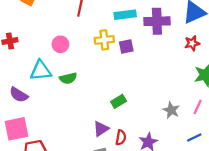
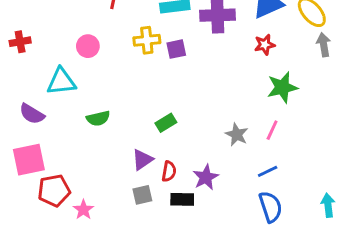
green semicircle: (68, 78) -> (98, 118), moved

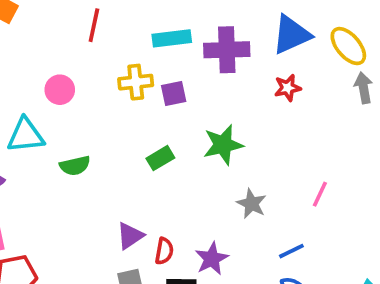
green star: (282, 87) -> (223, 145), moved
green semicircle: (98, 118) -> (75, 166), moved
green rectangle: (166, 123) -> (160, 158), moved
pink line: (272, 130) -> (320, 194), moved

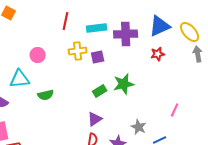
red line: (94, 25) -> (66, 21), moved
green rectangle: (160, 158) -> (100, 91), moved
gray star: (252, 204) -> (139, 127), moved
purple triangle: (130, 236) -> (95, 119), moved

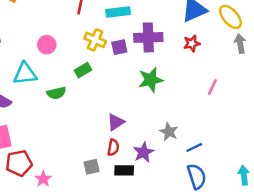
purple cross: (126, 34) -> (148, 37), moved
yellow cross: (78, 51) -> (95, 40), turned 30
green rectangle: (100, 91) -> (83, 70), moved
pink line: (175, 110) -> (212, 87), moved

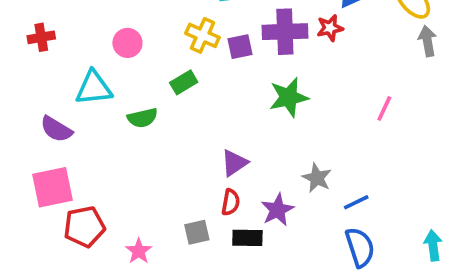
red star: (192, 43) -> (330, 28), moved
pink star: (43, 179) -> (139, 251), moved

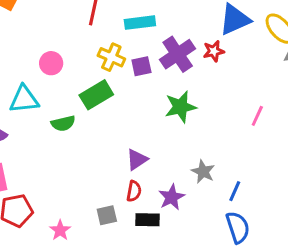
purple cross: (285, 32) -> (178, 54), turned -32
green rectangle: (184, 82) -> (96, 95), size x1.5
blue line: (356, 202) -> (235, 191), turned -40

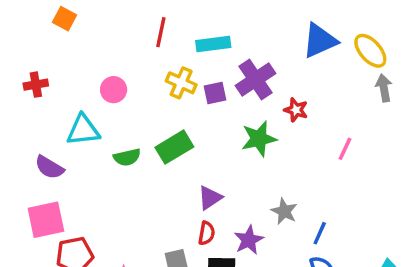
red star: (214, 51) -> (296, 110), moved, turned 30
green rectangle: (96, 95) -> (174, 147), moved

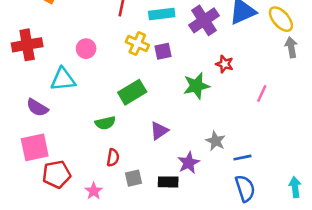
purple cross: (255, 79) -> (204, 20), moved
red cross: (36, 85) -> (27, 45), size x1.6
green semicircle: (127, 157) -> (105, 123), moved
red semicircle: (206, 233) -> (113, 158), moved
blue line: (320, 233) -> (242, 158), turned 54

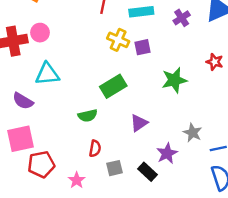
purple cross: (204, 20) -> (182, 18), size x0.6
pink circle: (86, 49) -> (40, 33), moved
red star: (225, 64) -> (215, 62), moved
black rectangle: (168, 182) -> (147, 172), turned 42

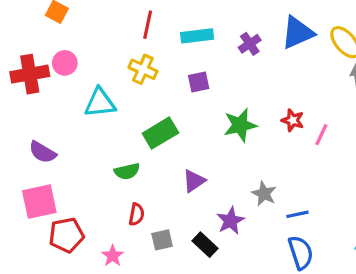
yellow cross: (118, 40) -> (143, 69), moved
red star: (215, 62) -> (293, 120), moved
cyan triangle: (47, 74) -> (100, 103), moved

